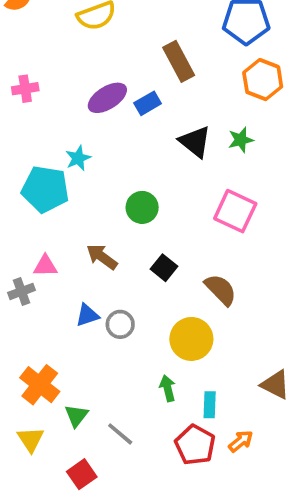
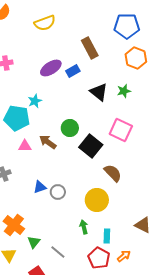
brown arrow: (102, 257) -> (48, 142), moved
pink triangle: (45, 266) -> (25, 146), moved
black square: (164, 268) -> (91, 146), moved, size x1.6

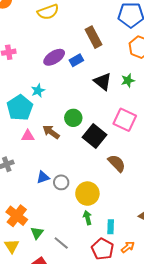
cyan pentagon: (17, 118) -> (20, 108), turned 30
yellow circle: (97, 200) -> (87, 194), moved

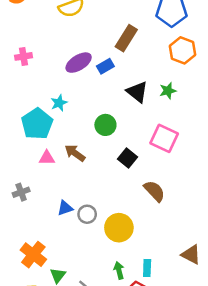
brown rectangle: (93, 37) -> (126, 38), turned 60
green circle: (73, 118) -> (105, 125), moved
black square: (94, 136) -> (127, 158), size x0.7
green arrow: (87, 218) -> (119, 270), moved

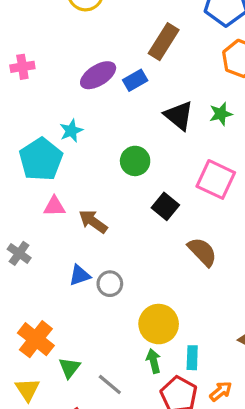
brown arrow: (75, 153) -> (93, 221), moved
gray cross: (21, 192) -> (19, 253), turned -35
yellow circle: (119, 228) -> (159, 324), moved

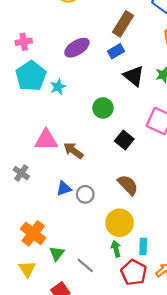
blue rectangle: (135, 80) -> (116, 51), moved
cyan pentagon: (41, 159) -> (31, 76), moved
pink triangle: (54, 206) -> (46, 140), size x1.5
brown semicircle: (202, 252) -> (128, 185), moved

